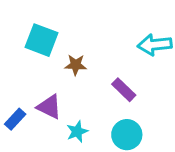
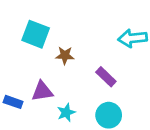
purple triangle: (49, 107) -> (42, 91), turned -35
blue rectangle: (15, 119) -> (13, 102), turned 66

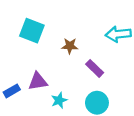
brown star: (65, 55) -> (70, 46), moved
blue rectangle: (13, 102) -> (12, 91), turned -49

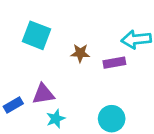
purple rectangle: (95, 68) -> (114, 63), moved, turned -54
cyan star: (59, 100) -> (56, 119), moved

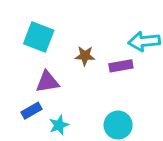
purple triangle: (43, 94) -> (47, 82), moved
blue rectangle: (13, 105) -> (31, 111), moved

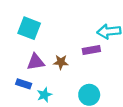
brown star: (85, 56) -> (61, 62), moved
blue rectangle: (31, 111) -> (24, 84), turned 48

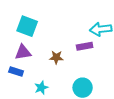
purple triangle: (36, 62) -> (23, 52), moved
blue rectangle: (24, 84) -> (16, 71), moved

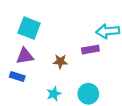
cyan star: (41, 88) -> (54, 94), moved

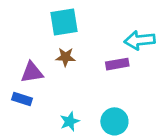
cyan square: (29, 28) -> (64, 22), moved, turned -30
brown star: (60, 61) -> (65, 57), moved

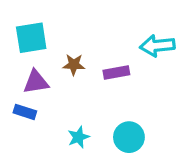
cyan square: (64, 22) -> (31, 38), moved
purple rectangle: (117, 64) -> (116, 72), moved

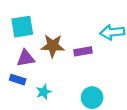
brown star: (74, 65) -> (53, 46), size x1.5
cyan star: (78, 137) -> (44, 92), moved

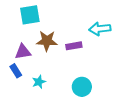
cyan square: (22, 27) -> (30, 15), moved
blue rectangle: (18, 80) -> (16, 71), turned 40

